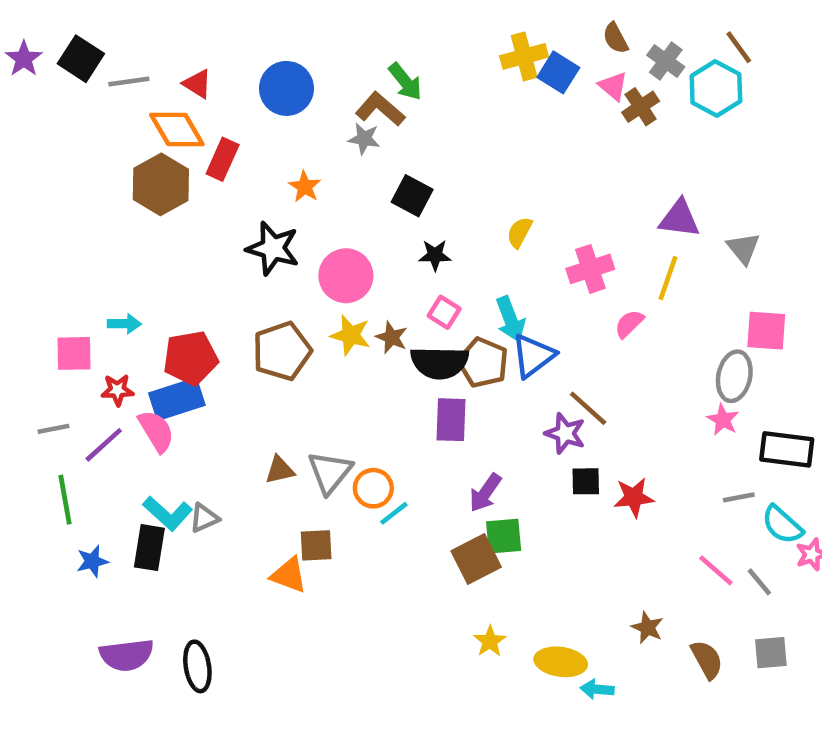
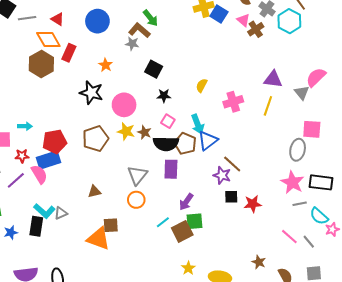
pink semicircle: (629, 324) -> (316, 77), moved, size x1.5
pink star: (723, 420) -> (292, 182), moved, size x1.6
gray triangle: (330, 472) -> (137, 175), moved
cyan line: (394, 513) -> (163, 222), moved
orange triangle: (289, 575) -> (98, 239), size x1.4

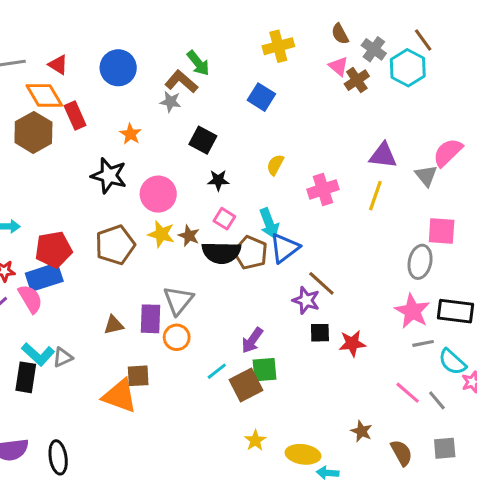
blue square: (219, 14) -> (261, 97), moved
red rectangle: (69, 53) -> (75, 116), turned -48
purple rectangle: (171, 169) -> (150, 319), moved

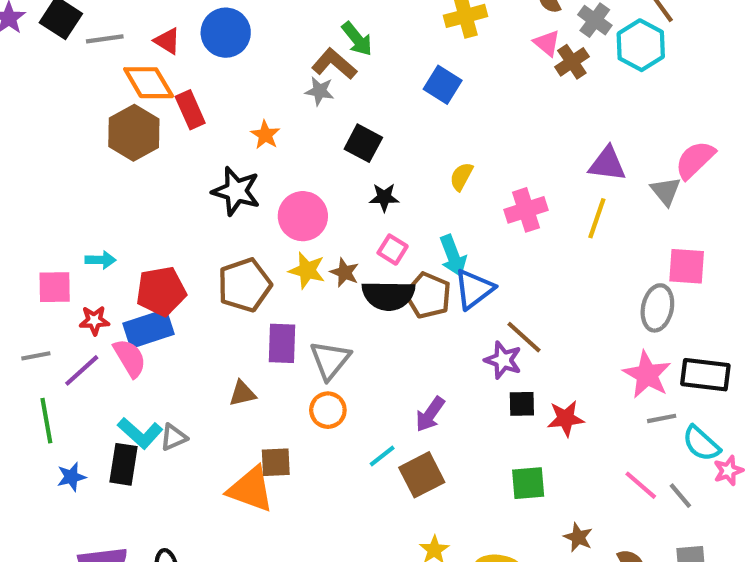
blue circle: (118, 68) -> (226, 33), moved
purple rectangle: (150, 319) -> (282, 343), moved
green square: (264, 370) -> (528, 483), moved

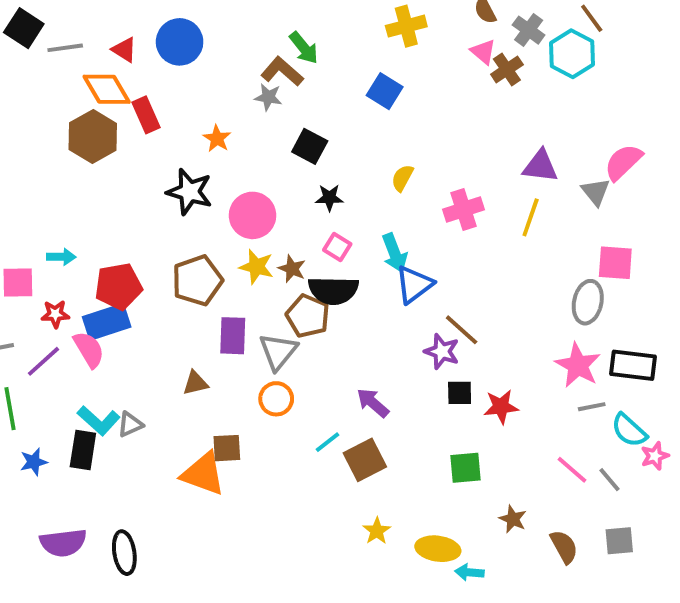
brown pentagon: (428, 295) -> (308, 316), moved
purple arrow: (430, 414) -> (373, 403), turned 96

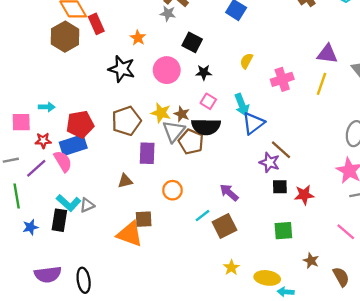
pink circle: (253, 215) -> (167, 70), moved
gray triangle: (278, 351) -> (174, 131), moved

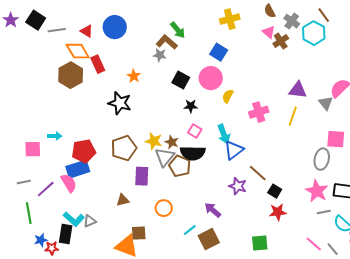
pink circle: (167, 70) -> (211, 78), moved
red star: (43, 141) -> (52, 248), moved
purple star: (269, 162) -> (238, 186), moved
black square: (280, 187) -> (275, 191), moved, turned 32

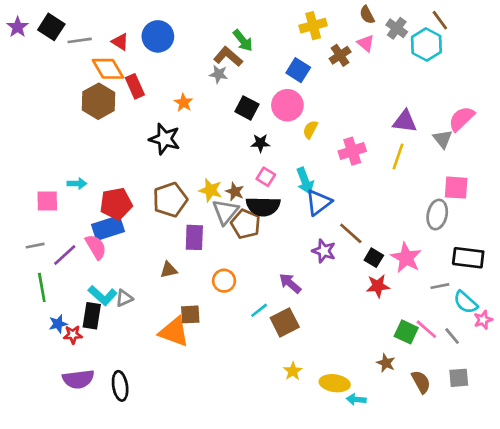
brown cross: (281, 41) -> (340, 55), moved
pink star: (317, 191) -> (406, 258), moved
green square: (260, 243) -> (406, 332), moved, turned 30

